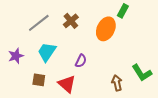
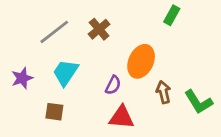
orange ellipse: (106, 29) -> (141, 61), moved
brown arrow: (117, 83) -> (163, 92), moved
red triangle: (67, 84) -> (121, 117), moved, turned -36

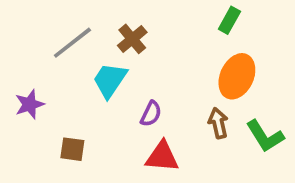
orange ellipse: (141, 61) -> (237, 76), moved
cyan trapezoid: (66, 73) -> (110, 80), moved

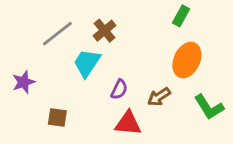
brown arrow: (218, 123) -> (159, 97), moved, turned -110

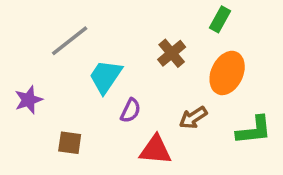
brown cross: (104, 31) -> (172, 53), moved
purple semicircle: (119, 89) -> (130, 111), moved
green L-shape: (209, 107) -> (254, 130), turned -64

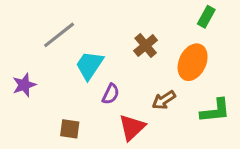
green rectangle: (220, 19) -> (206, 17), moved
brown square: (70, 143) -> (70, 129), moved
red triangle: (156, 150) -> (132, 127), turned -48

